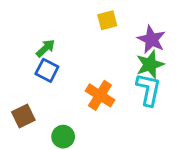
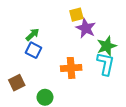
purple star: (151, 39) -> (86, 28), moved
orange cross: (100, 95) -> (71, 68), turned -36

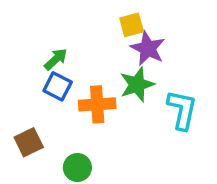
green star: (107, 46) -> (137, 84), moved
orange cross: (71, 68) -> (97, 104), moved

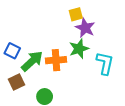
green arrow: (56, 59) -> (32, 61), moved, size x1.6
blue square: (58, 86) -> (12, 51), moved

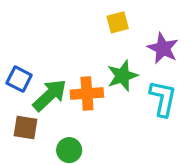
purple star: (85, 28) -> (163, 48), moved
brown square: (16, 82) -> (26, 127), turned 35

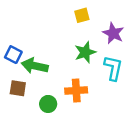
orange cross: (87, 94) -> (76, 91), moved
green arrow: (50, 95) -> (35, 66), turned -125

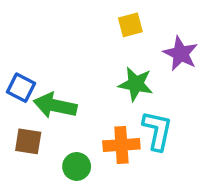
green star: (85, 52) -> (136, 84), turned 30
cyan L-shape: (113, 68) -> (157, 131), moved

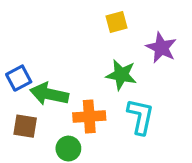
blue square: (21, 88) -> (19, 78), turned 35
orange cross: (121, 145) -> (89, 116), moved

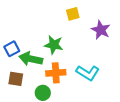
green star: (121, 75) -> (54, 45), moved
cyan L-shape: (140, 116) -> (88, 73), turned 110

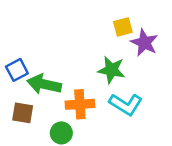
yellow square: (73, 14) -> (123, 27), moved
green star: (54, 45) -> (111, 70), moved

